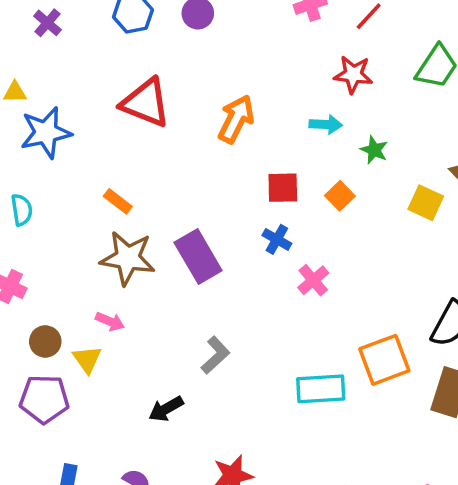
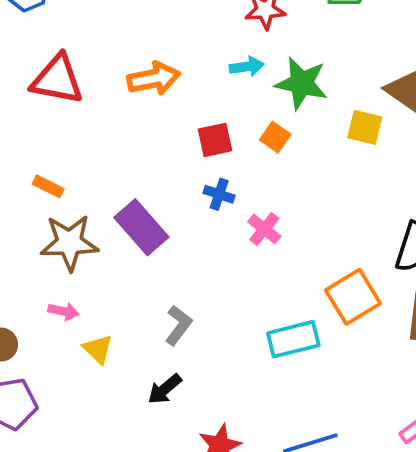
orange arrow: (236, 119) -> (154, 79), turned 63
green star: (374, 150) -> (301, 83), size x1.8
yellow triangle: (87, 359) -> (98, 349), moved
black arrow: (166, 409) -> (165, 389), moved

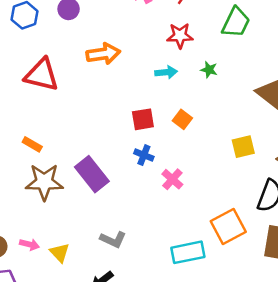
orange arrow: (154, 79) -> (103, 54), moved
green star: (301, 83) -> (209, 70), moved, size x0.5
yellow square: (365, 127) -> (243, 147), moved, turned -30
pink arrow: (64, 311) -> (29, 244), moved
gray L-shape: (178, 325) -> (113, 239), turned 75

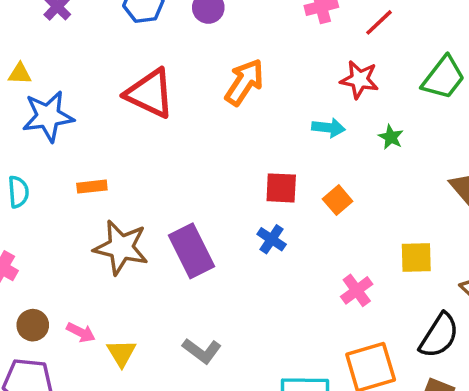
orange arrow: (103, 54) -> (244, 82), turned -60
orange rectangle: (32, 144) -> (92, 187), moved, turned -48
pink cross: (172, 179) -> (357, 290), moved

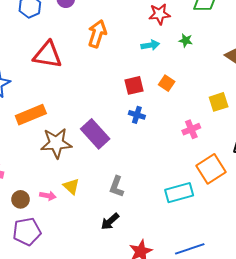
orange rectangle: (92, 187) -> (31, 115), size x1.8
pink cross: (357, 290) -> (191, 129), turned 30
gray L-shape: (202, 351) -> (117, 187), turned 90
yellow triangle: (121, 353) -> (71, 186), moved

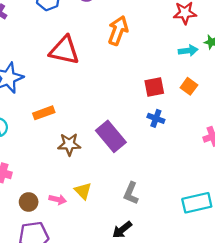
cyan arrow: (150, 45) -> (188, 51), moved
orange rectangle: (31, 115) -> (44, 113), size x0.7
brown star: (56, 143) -> (69, 144), size x0.7

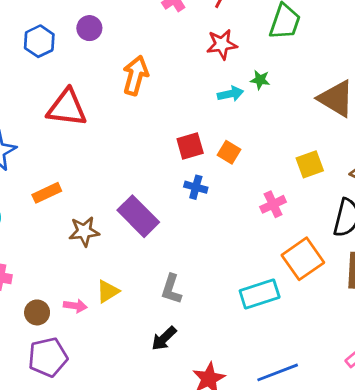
orange square: (189, 86) -> (229, 152), moved
yellow triangle: (83, 191) -> (108, 291), turned 48

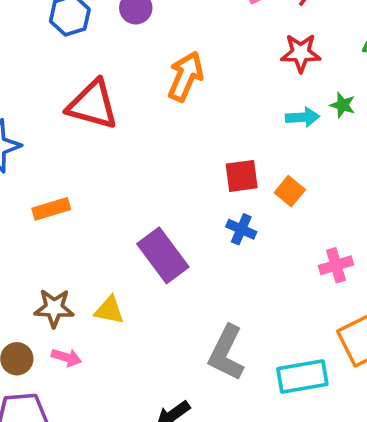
brown star: (84, 231) -> (54, 308), moved
gray L-shape: (171, 289) -> (226, 353), moved, size x1.4
yellow triangle: (108, 291) -> (109, 310), moved, turned 35

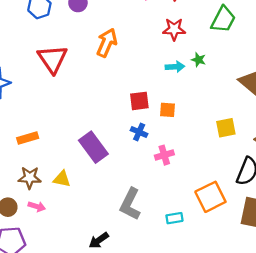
red triangle: (93, 105) -> (53, 59), turned 40
orange square: (290, 191) -> (168, 110), turned -35
orange rectangle: (51, 209) -> (28, 138), moved
pink cross: (336, 265) -> (164, 155), moved
cyan rectangle: (302, 377) -> (174, 218), size x0.6

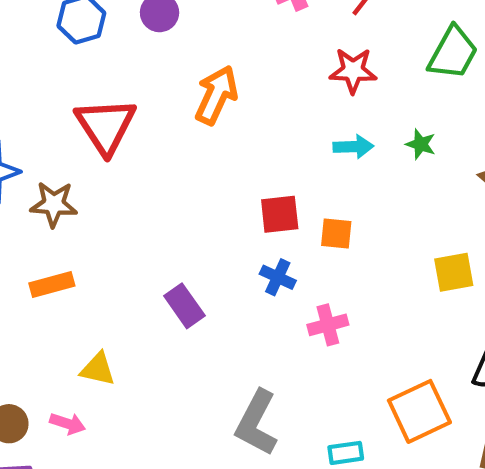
green star: (198, 60) -> (421, 144), moved
purple rectangle: (93, 147) -> (184, 306), size x0.7
brown star: (30, 178) -> (54, 204), moved
yellow triangle: (62, 179) -> (98, 369), moved

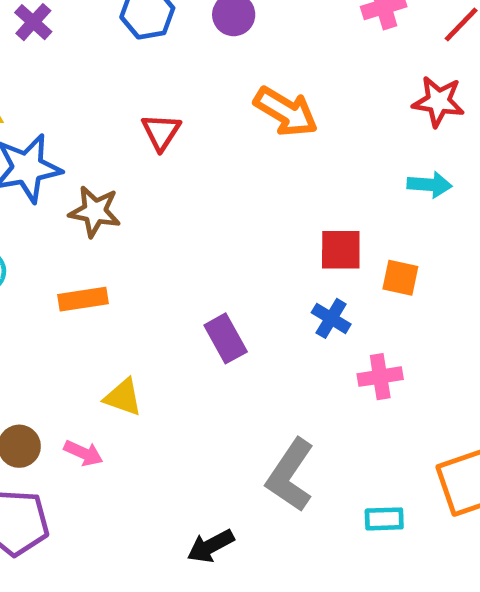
orange arrow: (216, 95) -> (286, 112), turned 90
red triangle: (106, 126) -> (161, 132), size x0.6

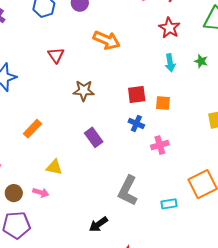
red star: (438, 101) -> (169, 28), turned 30
cyan arrow: (430, 185) -> (170, 63), turned 84
brown star: (95, 211) -> (84, 91), moved
orange rectangle: (83, 299) -> (32, 129), turned -30

